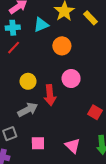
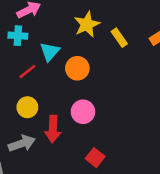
cyan triangle: (41, 25) -> (50, 52), moved, turned -35
red line: (14, 48) -> (27, 72), moved
red square: (95, 112) -> (95, 158), moved

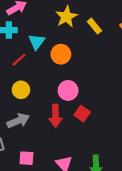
red arrow: (53, 129) -> (55, 116), moved
red square: (95, 158) -> (82, 114), moved

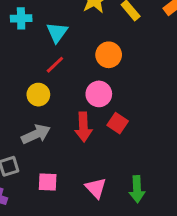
orange circle: (61, 54) -> (109, 55), moved
red line: (19, 60) -> (55, 65), moved

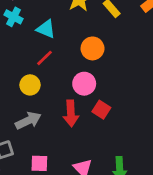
cyan cross: (21, 18) -> (14, 17), turned 30
cyan triangle: (57, 32) -> (46, 29), turned -42

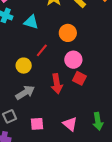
red line: (45, 58) -> (42, 50), moved
pink circle: (84, 84) -> (73, 60), moved

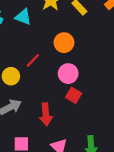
cyan triangle: (31, 22) -> (23, 17), moved
red arrow: (57, 84) -> (46, 114), moved

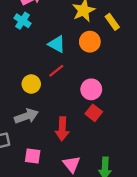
cyan triangle: (23, 17) -> (57, 44), moved
orange circle: (64, 43) -> (90, 42), moved

